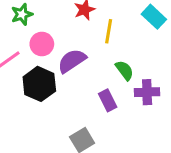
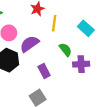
cyan rectangle: (154, 17) -> (86, 28), moved
purple rectangle: (108, 100) -> (44, 71), moved

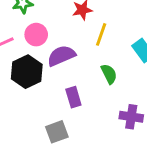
purple cross: (81, 64) -> (131, 117), moved

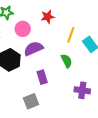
yellow line: (101, 34) -> (71, 35), moved
pink circle: (36, 35) -> (23, 29), moved

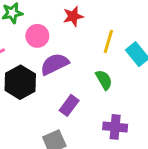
purple rectangle: (42, 77) -> (69, 105), turned 56
purple cross: (82, 90) -> (115, 127), moved

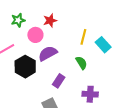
red star: (73, 16) -> (50, 20), moved

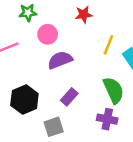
red star: (50, 20) -> (84, 15), moved
green semicircle: (81, 63) -> (114, 90), moved, size x1.5
black hexagon: (25, 67) -> (24, 100), moved

